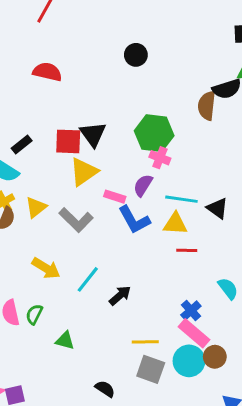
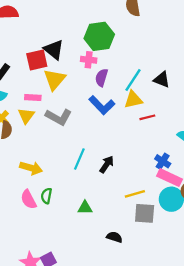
pink cross: (160, 158) -> (89, 60), moved
pink rectangle: (115, 197) -> (33, 97), moved
cyan line: (181, 199) -> (133, 80), turned -50
yellow arrow: (46, 268) -> (31, 168), moved
green triangle: (65, 341) -> (85, 208), moved

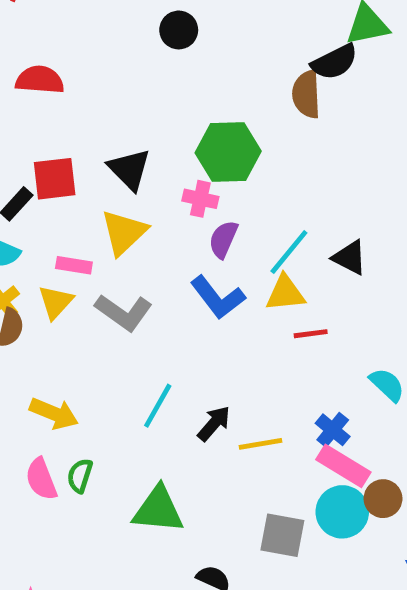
red square: (37, 60) -> (55, 179), moved
yellow line: (135, 194) -> (260, 444), moved
green triangle: (85, 208) -> (158, 510), size x1.6

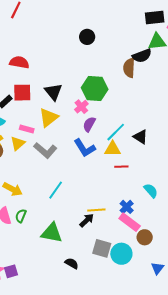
black circle: (179, 30) -> (87, 37), moved
red semicircle: (40, 80) -> (19, 62), moved
pink cross: (200, 199) -> (81, 107), turned 32
black arrow: (214, 423) -> (87, 220), moved
cyan circle: (342, 512) -> (121, 254), moved

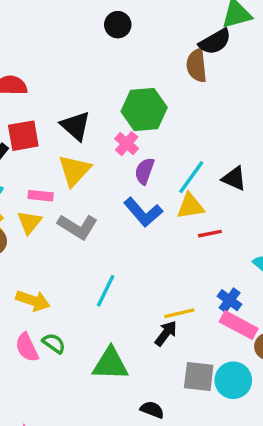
green semicircle: (21, 216) -> (54, 343), turned 112

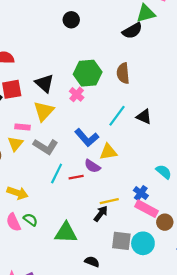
brown semicircle: (197, 65) -> (123, 73), moved
purple semicircle: (144, 171) -> (92, 166), moved, turned -77
yellow triangle: (190, 206) -> (108, 152), moved
red line: (210, 234) -> (76, 177), moved
cyan line: (106, 291) -> (57, 173), moved

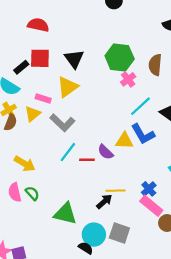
pink cross: (77, 94) -> (128, 79), moved
blue L-shape: (87, 138) -> (143, 134), moved
cyan circle: (143, 243) -> (94, 235), moved

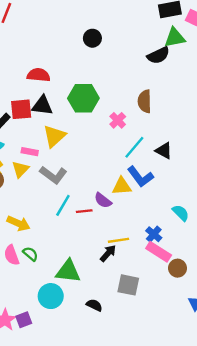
red semicircle: (38, 25) -> (39, 75), moved
green hexagon: (120, 57) -> (83, 98), moved
black triangle: (74, 59) -> (42, 106), moved, turned -40
cyan circle: (94, 235) -> (51, 296), moved

